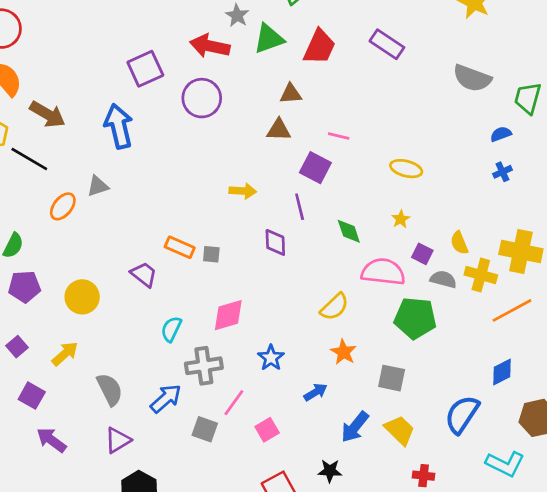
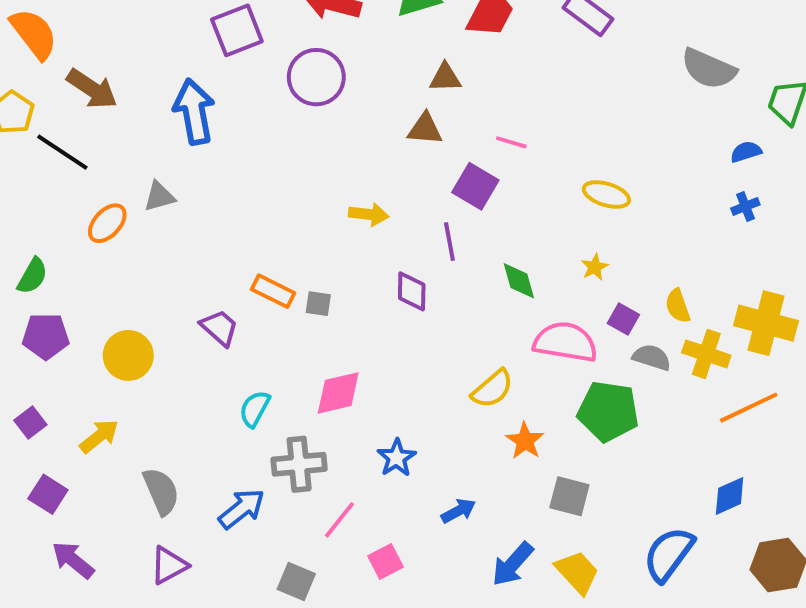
orange star: (343, 352) -> (525, 441), moved
gray square: (205, 429) -> (296, 581), moved

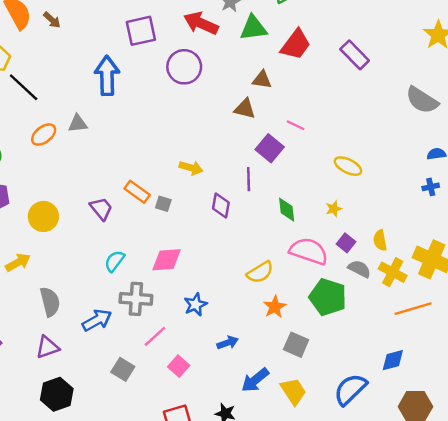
brown arrow: (92, 89) -> (52, 20), moved, size x0.6
yellow arrow: (369, 214) -> (191, 168), moved
pink square: (386, 562) -> (179, 366), turned -30

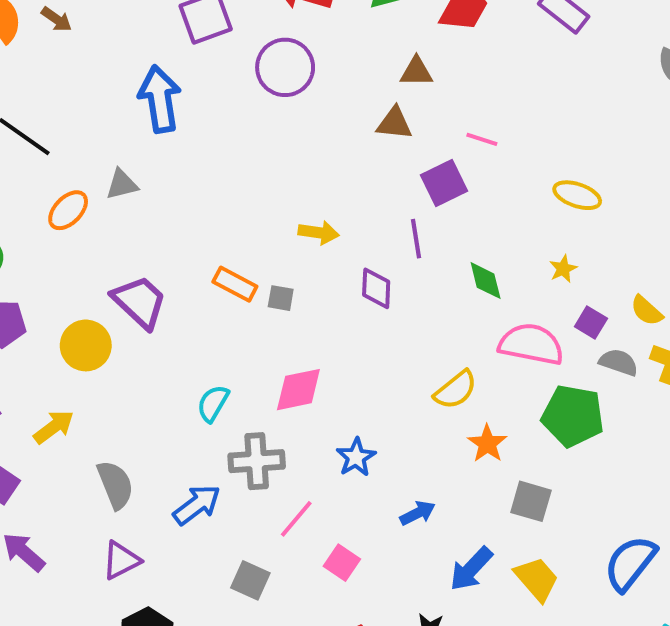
purple square: (270, 148) -> (444, 183), turned 32
purple trapezoid: (101, 209) -> (140, 302), moved, size x1.4
yellow semicircle: (380, 240) -> (647, 311), turned -30

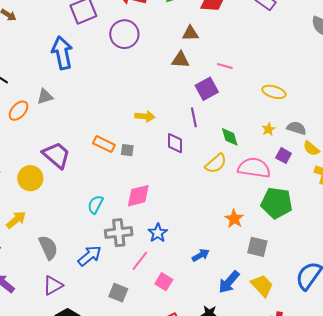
gray semicircle: (619, 362) -> (296, 128), moved
yellow semicircle: (456, 390) -> (216, 163), moved
blue star: (356, 457) -> (158, 233), moved

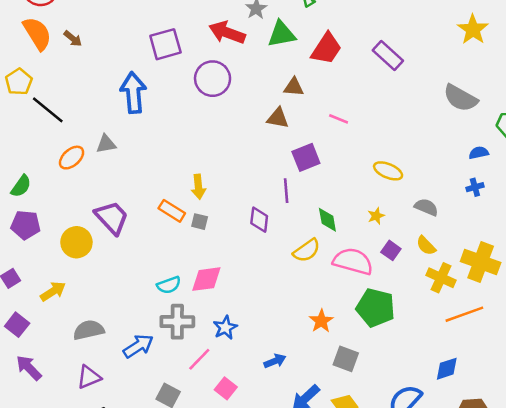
pink line: (225, 66) -> (339, 119), moved
yellow arrow: (145, 116) -> (198, 187), moved, turned 72
gray semicircle: (296, 128) -> (426, 207), moved
cyan semicircle: (95, 205) -> (169, 285), moved, turned -144
gray semicircle: (48, 248) -> (89, 330), turned -85

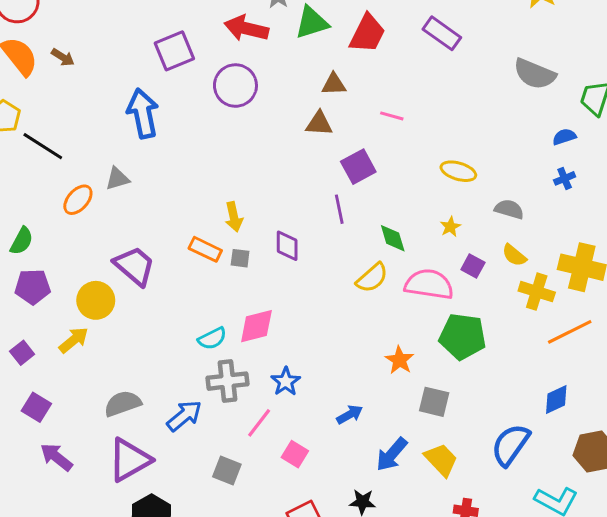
purple diamond: (259, 220) -> (287, 246), moved
yellow arrow: (53, 291) -> (74, 340), moved
purple triangle: (89, 377) -> (130, 460), size x1.5

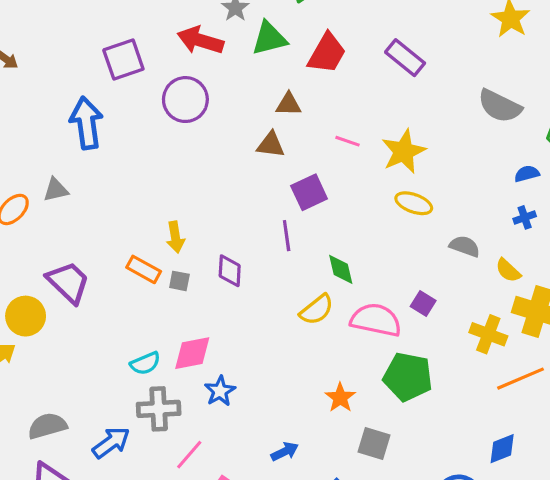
yellow star: (450, 227) -> (404, 151), moved, size x2.0
yellow semicircle: (514, 255) -> (508, 270), moved
blue star: (286, 381) -> (220, 391), moved

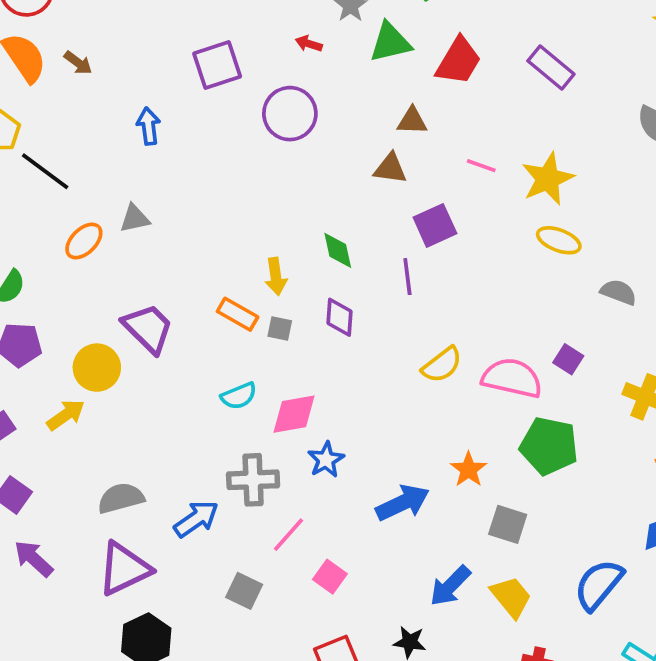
red arrow: (200, 40) -> (309, 44), size x0.5
blue arrow: (86, 123) -> (149, 126), moved, size x0.6
green diamond: (341, 269) -> (338, 250), moved
cyan semicircle: (145, 363) -> (239, 396), moved
blue arrow: (285, 452) -> (403, 503), moved, size x1.6

